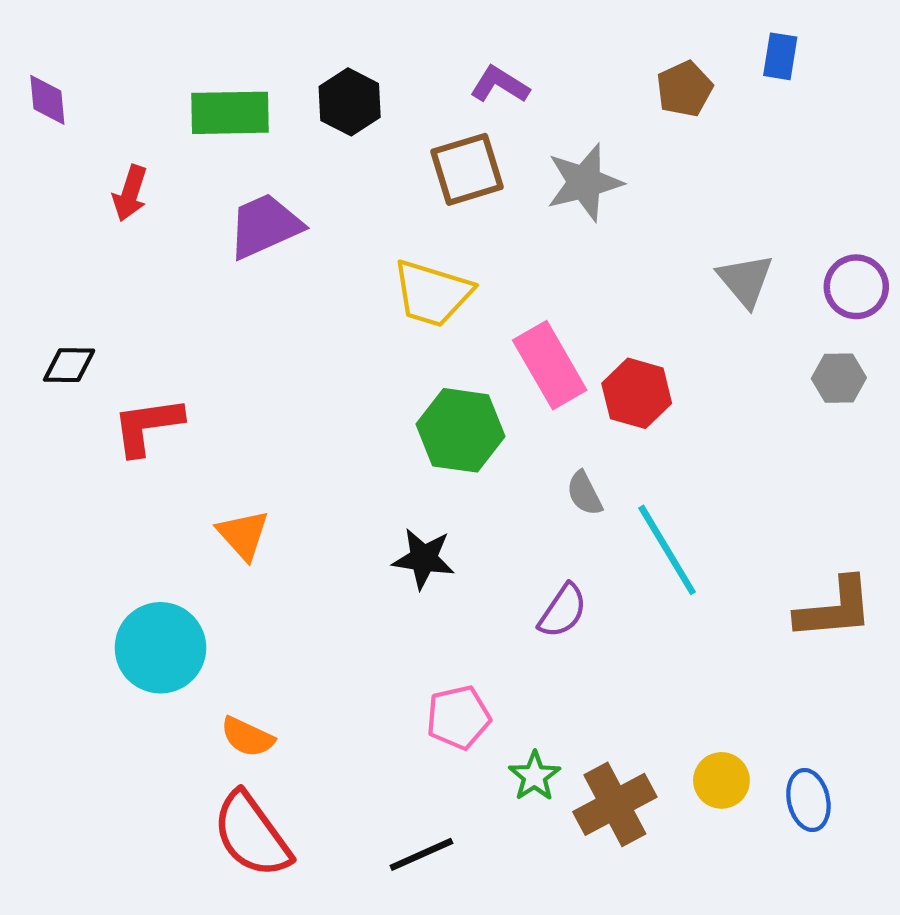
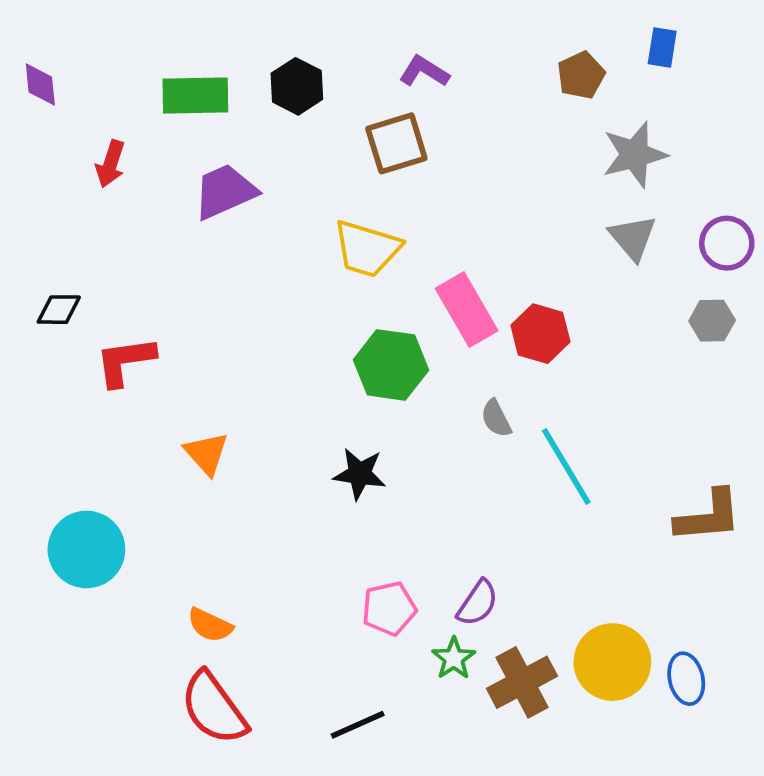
gray star: (584, 182) -> (635, 155), moved
purple semicircle: (563, 611) -> (478, 603), moved
cyan circle: (160, 648) -> (86, 549), moved
yellow circle: (721, 780) -> (612, 662), size x1.6

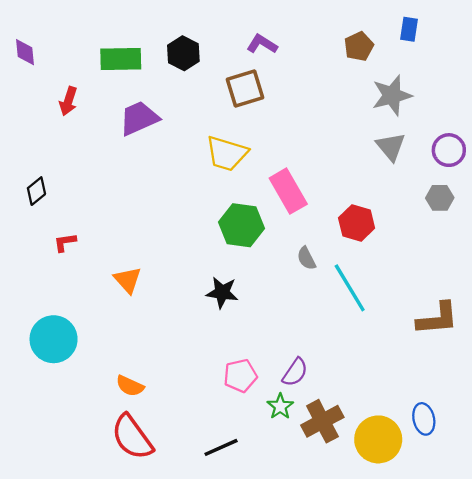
black diamond: (59, 310) -> (36, 191), turned -40
red hexagon: (540, 334) -> (357, 223), moved
red L-shape: (125, 361) -> (65, 242), moved, size x0.6
yellow circle: (612, 662) -> (378, 439), moved

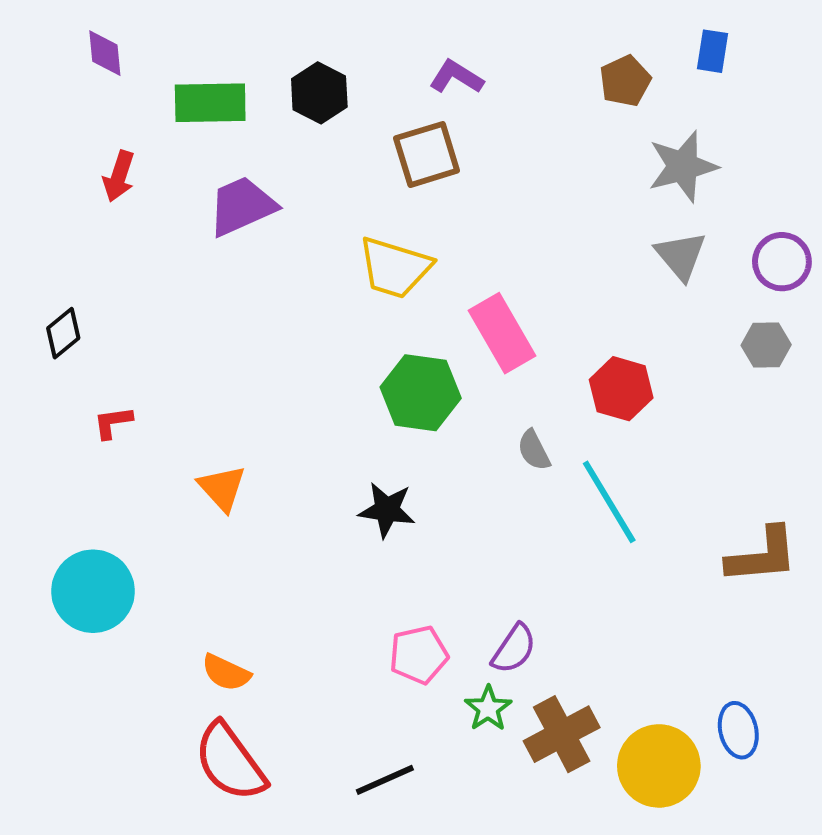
purple diamond: (25, 52) -> (105, 53), moved

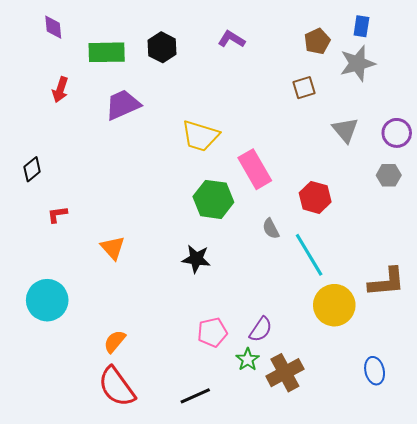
brown square: (427, 154) -> (304, 88), moved, size x0.7
gray star: (683, 166) -> (357, 63), moved
orange semicircle: (226, 673) -> (115, 341), turned 105
yellow circle: (659, 766) -> (334, 305), moved

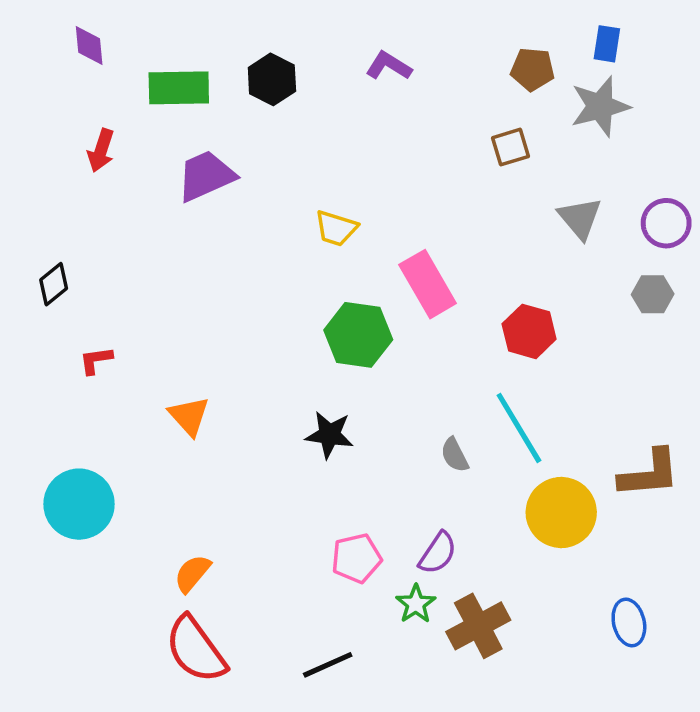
brown pentagon: (317, 41) -> (532, 69), turned 30
yellow trapezoid: (200, 136) -> (336, 228), size x0.7
gray semicircle: (271, 229) -> (455, 455), moved

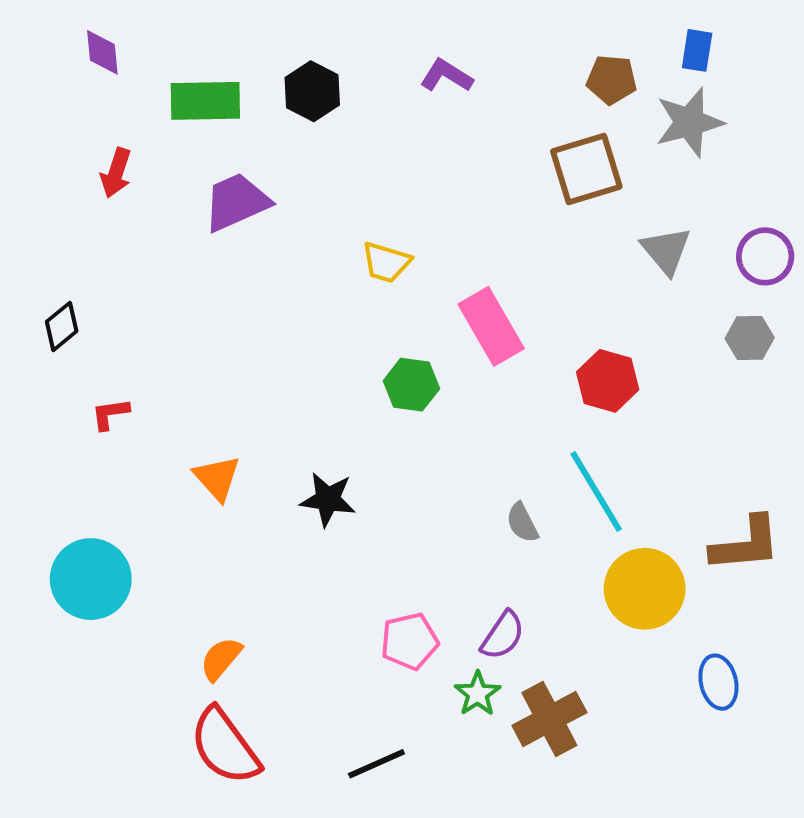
brown square: (510, 147) -> (586, 169), size x1.6
green hexagon: (358, 335) -> (411, 385), size x0.7
black star: (329, 435) -> (328, 499), moved
blue ellipse: (629, 622) -> (718, 682), moved

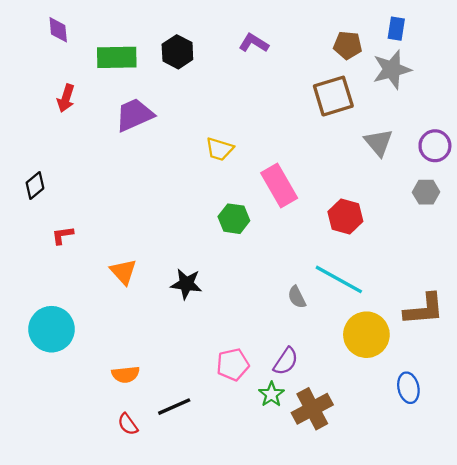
cyan line: (596, 492) -> (339, 279), turned -30
orange semicircle: (221, 659) -> (126, 374), turned -136
red semicircle: (225, 746) -> (128, 424), size x0.5
black line: (376, 764) -> (174, 407), moved

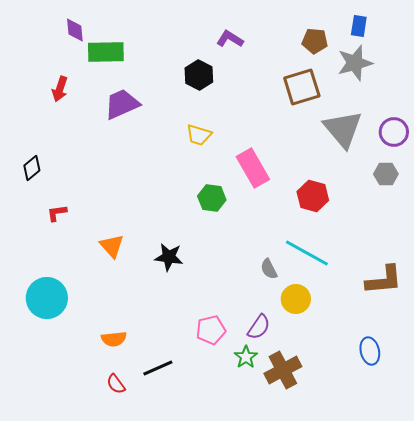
purple diamond: (58, 30) -> (75, 30), moved
black hexagon: (177, 52) -> (199, 75), moved
gray triangle: (379, 142) -> (343, 129), size x1.5
yellow circle: (366, 335) -> (296, 299), moved, size x0.7

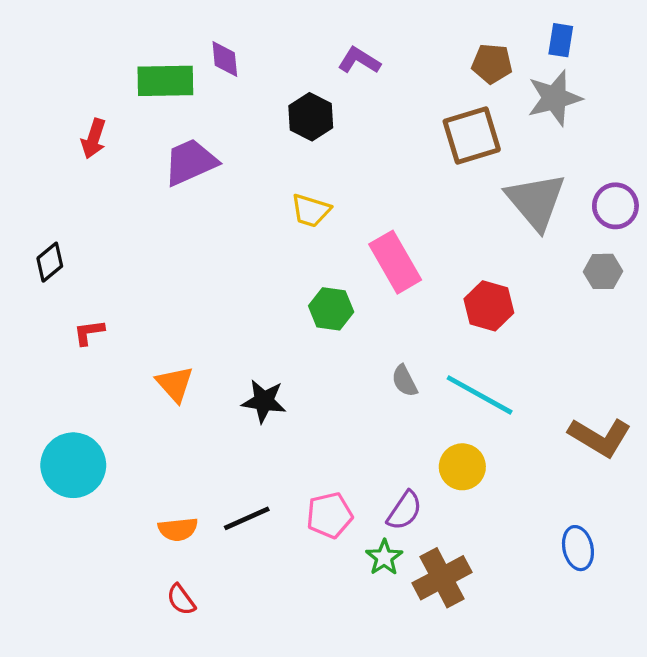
purple diamond: (75, 30) -> (225, 59), moved
gray semicircle: (269, 269) -> (405, 381), moved
brown L-shape: (384, 280) -> (600, 437), turned 36
black line: (158, 368) -> (247, 518), moved

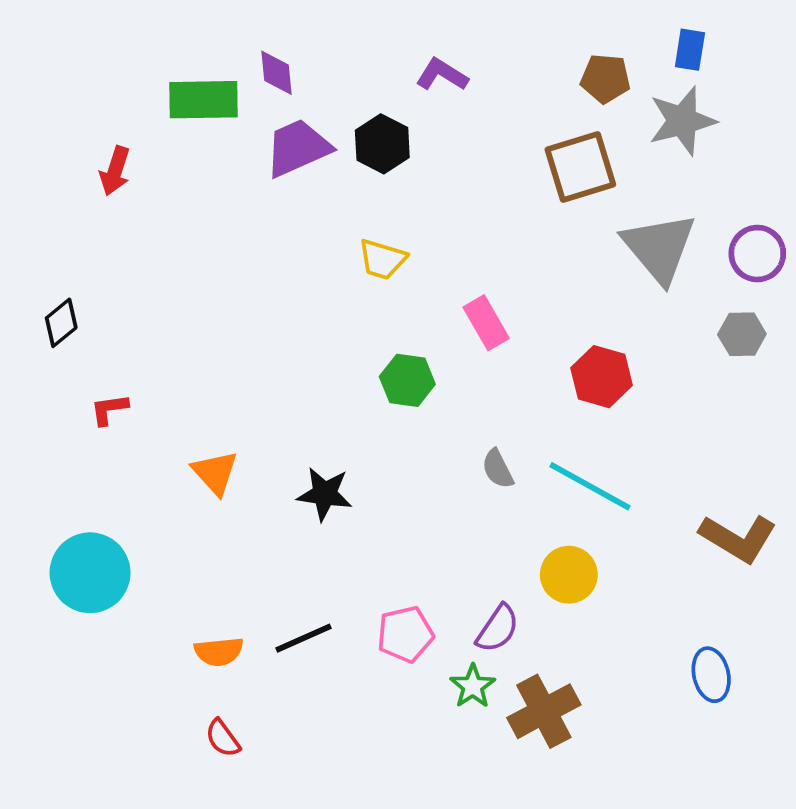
purple trapezoid: (190, 162) -> (298, 148), moved
pink rectangle: (395, 262) -> (486, 323), size x0.7

